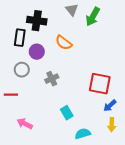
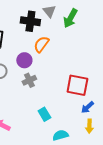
black cross: (37, 21) -> (30, 21), moved
orange semicircle: (64, 43) -> (41, 44), turned 90
purple circle: (37, 52) -> (24, 60), moved

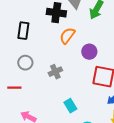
purple circle: (24, 60) -> (89, 52), moved

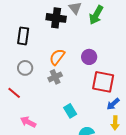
orange semicircle: (67, 36) -> (57, 57), moved
red line: (14, 88) -> (14, 93), turned 40

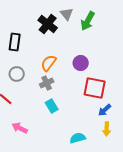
black cross: (56, 18) -> (48, 24), turned 30
cyan rectangle: (70, 111) -> (52, 106), moved

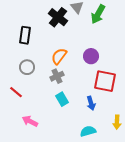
blue arrow: (105, 110) -> (91, 103), moved, turned -64

